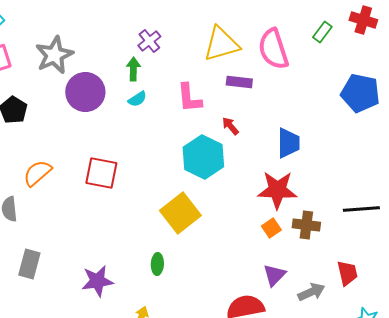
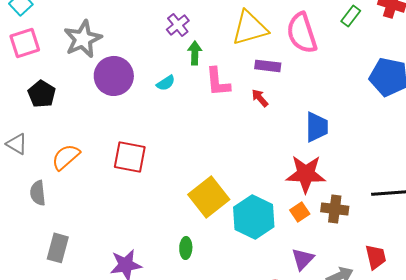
green arrow: (133, 69) -> (195, 53), moved
red arrow: (230, 126) -> (260, 98), moved
cyan hexagon: (203, 157) -> (254, 217), moved

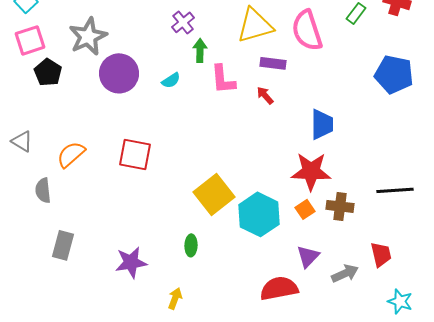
black pentagon: (42, 94) -> (48, 72), moved

